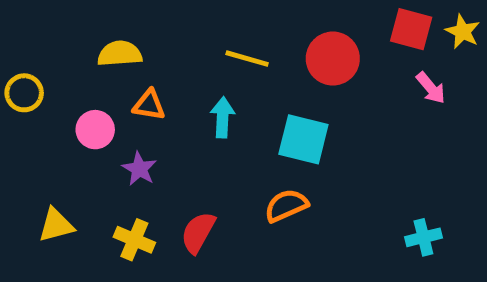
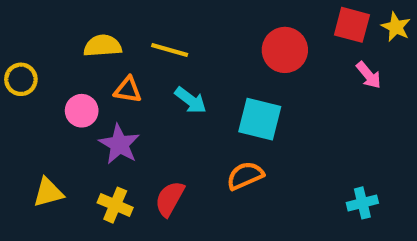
yellow line: (247, 59) -> (170, 50), moved
cyan arrow: (223, 117) -> (191, 100), turned 124
purple star: (139, 169) -> (119, 144), size x1.4

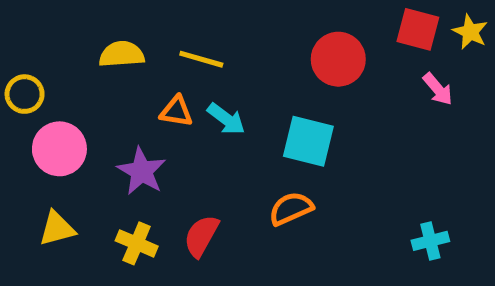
orange triangle: (128, 90) -> (176, 111), moved
pink circle: (82, 111) -> (59, 149), moved, size x1.4

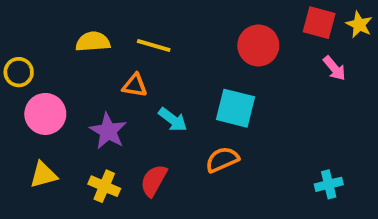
cyan arrow: (226, 119) -> (173, 120), moved

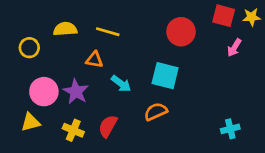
yellow star: (359, 25) -> (252, 17), turned -30
pink arrow: (334, 68) -> (234, 48), turned 72
yellow circle: (19, 72) -> (29, 48), moved
pink circle: (45, 114) -> (44, 92), moved

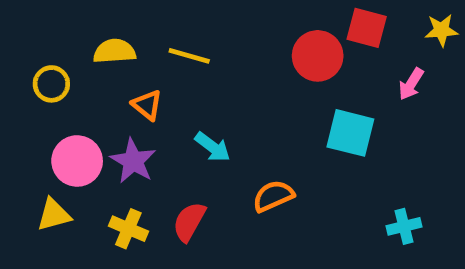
red square: (224, 16) -> (367, 28), moved
orange triangle: (94, 60) -> (147, 105), moved, turned 30
cyan square: (165, 76) -> (350, 133), moved

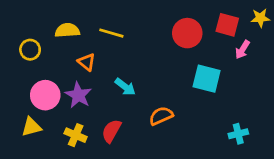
red square: (367, 28) -> (227, 25), moved

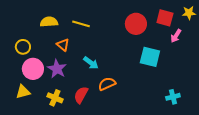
yellow circle: (30, 50) -> (23, 47), moved
orange semicircle: (161, 116) -> (107, 84), moved

